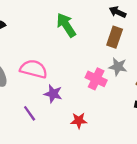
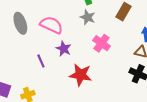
gray star: (118, 67) -> (88, 17), moved
red star: (79, 121) -> (81, 75), size x1.6

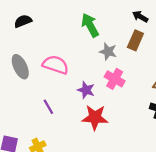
gray star: (88, 17) -> (108, 52), moved
purple star: (64, 49) -> (86, 90), moved

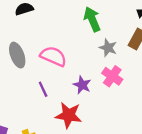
purple line: (48, 107) -> (43, 89), moved
red star: (95, 117) -> (69, 115), moved

